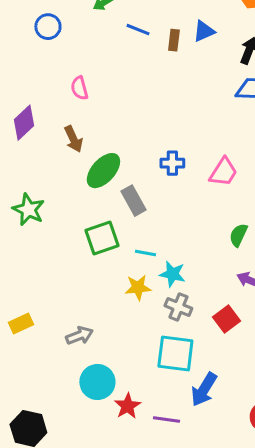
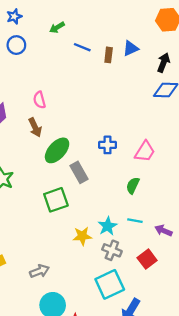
pink semicircle: (79, 88) -> (39, 100), moved
green semicircle: (238, 235) -> (133, 186), moved
cyan line: (145, 253) -> (135, 221), moved
cyan star: (172, 274) -> (108, 226), turned 30
cyan square: (175, 353) -> (110, 284), turned -32

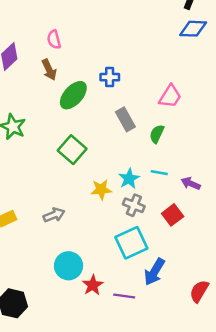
blue cross: (108, 145) -> (110, 77), moved
gray rectangle: (79, 172) -> (125, 119), moved
green square: (56, 200) -> (72, 150), turned -30
gray arrow: (39, 271) -> (54, 215), moved

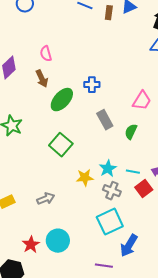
cyan line: (159, 173) -> (133, 172), moved
red square: (173, 215) -> (144, 189), moved
red star: (93, 285) -> (31, 245), moved

